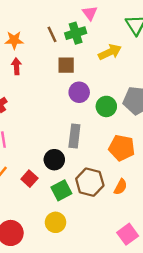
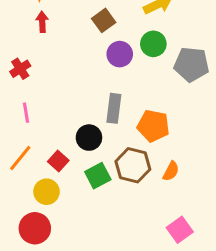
brown square: (66, 65) -> (104, 20), turned -36
green circle: (106, 106) -> (153, 44), moved
orange pentagon: (122, 148) -> (153, 126), moved
yellow circle: (55, 222) -> (47, 192), moved

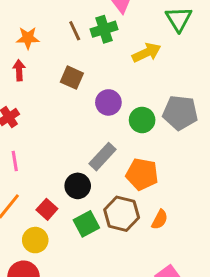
brown square: (104, 20) -> (72, 78), moved, turned -30
red arrow: (42, 22) -> (19, 70), moved
green circle: (153, 44) -> (142, 120), moved
gray rectangle: (114, 108) -> (103, 157), turned 36

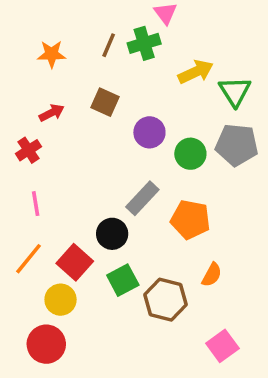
green triangle: (179, 19) -> (235, 91), moved
brown line: (75, 31) -> (109, 45), turned 48
red arrow: (19, 70) -> (52, 113), moved, turned 66
red square: (47, 209) -> (75, 262), size x1.4
brown hexagon: (122, 214) -> (165, 300), moved

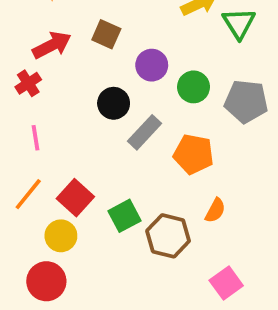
red arrow: (52, 113) -> (52, 45), size x1.5
gray pentagon: (237, 145) -> (246, 101), moved
black circle: (112, 234) -> (114, 103), moved

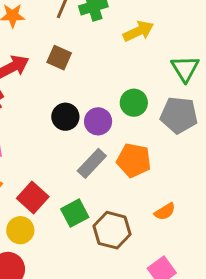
green triangle: (239, 23) -> (185, 69), moved
purple circle: (152, 65) -> (98, 121), moved
gray rectangle: (144, 132) -> (92, 163), moved
orange semicircle: (215, 210) -> (165, 212), moved, turned 30

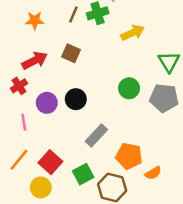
purple circle: (98, 121) -> (47, 103), moved
orange pentagon: (134, 160) -> (129, 156), moved

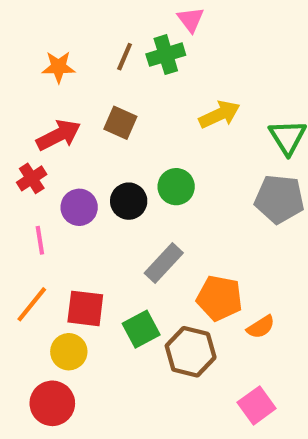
yellow arrow: (133, 33) -> (219, 114), moved
green circle: (129, 88) -> (176, 187), moved
red square: (50, 162) -> (85, 308), turned -35

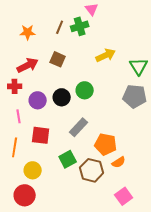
red cross: (32, 178) -> (15, 86), turned 32
orange line: (32, 304) -> (15, 147), turned -30
red square: (85, 308) -> (41, 135), moved
orange semicircle: (261, 327) -> (119, 162), moved

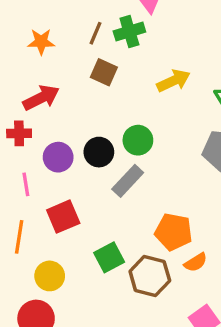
brown square: (58, 59) -> (104, 72), moved
gray rectangle: (79, 127) -> (128, 181), moved
red square: (41, 135) -> (63, 217), turned -30

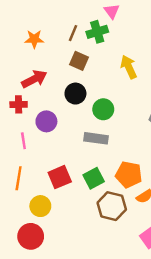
yellow arrow: (174, 81) -> (129, 67), turned -90
black circle: (99, 152) -> (75, 94), moved
gray rectangle: (128, 181) -> (96, 138), turned 55
red square: (63, 217) -> (60, 177), moved
green square: (109, 257) -> (94, 178), moved

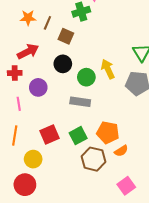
brown line: (73, 33) -> (47, 23), moved
yellow arrow: (129, 67) -> (108, 69), moved

